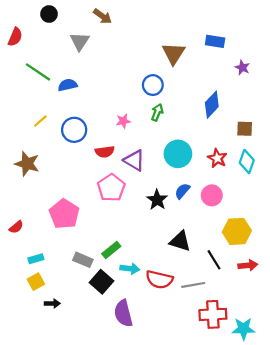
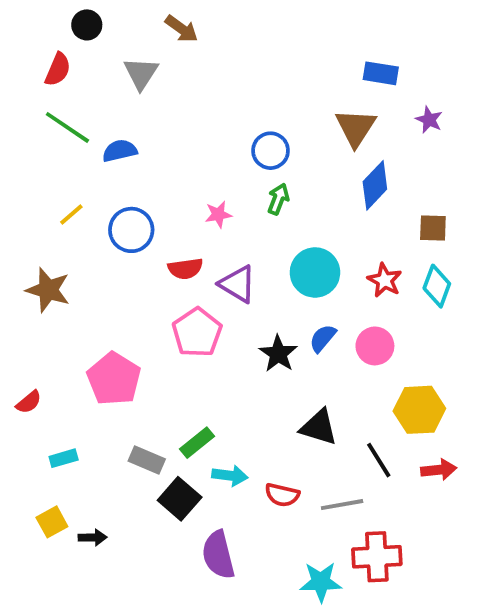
red semicircle: (15, 37) -> (58, 69), moved
brown triangle: (174, 53) -> (356, 127), moved
red semicircle: (159, 279) -> (282, 495), size x0.7
yellow square: (36, 282) -> (52, 522), moved
cyan star: (243, 329) -> (321, 582), moved

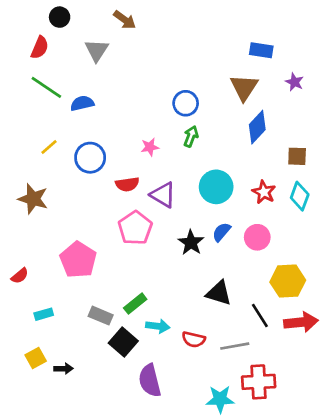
red arrow: (439, 470) -> (301, 322), size x1.4

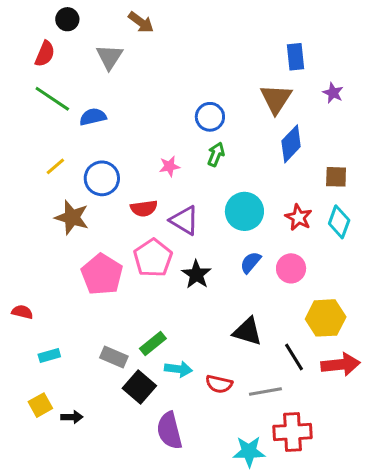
blue rectangle: (261, 50) -> (296, 57), turned 75
brown star: (33, 199) -> (72, 217), moved
black star: (191, 243) -> (196, 274), moved
pink pentagon: (78, 260) -> (102, 274), moved
red semicircle: (20, 276) -> (22, 312), turned -126

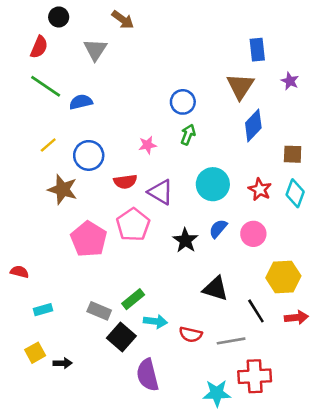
black star: (196, 274) -> (185, 240), moved
red arrow: (341, 364) -> (296, 317), size x0.7

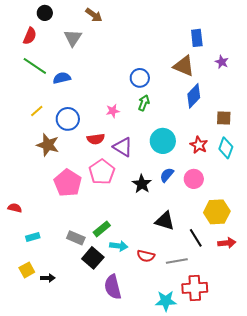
brown triangle: (240, 86) -> (184, 66), turned -40

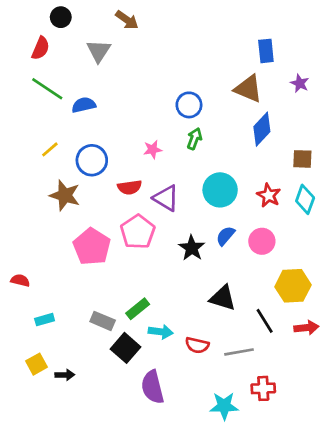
red cross: (195, 288) -> (263, 388), size x0.7

